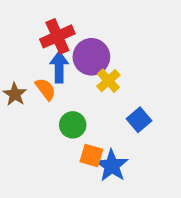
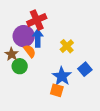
purple circle: (91, 57) -> (24, 36), moved
green circle: (73, 125) -> (20, 66), moved
blue star: (112, 166) -> (62, 76), moved

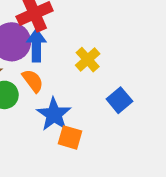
orange semicircle: (30, 51) -> (33, 81), moved
blue star: (62, 76) -> (54, 114), moved

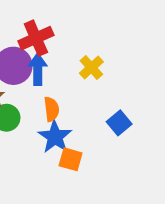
yellow cross: (88, 60) -> (91, 68), moved
orange semicircle: (33, 81) -> (52, 109), moved, turned 30

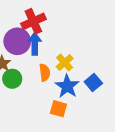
yellow cross: (91, 68) -> (65, 63), moved
blue star: (55, 137) -> (67, 86), moved

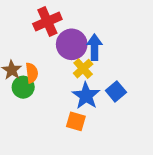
purple circle: (17, 41) -> (72, 44), moved
blue arrow: (35, 44) -> (94, 47), moved
orange semicircle: (45, 73) -> (32, 73), moved

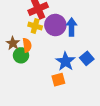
yellow cross: (83, 69) -> (35, 26), moved, turned -32
orange square: (76, 121) -> (58, 80), turned -32

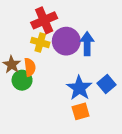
orange square: (58, 80) -> (81, 111), moved

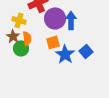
yellow cross: (40, 42) -> (19, 20), moved
orange square: (81, 111) -> (53, 42), moved

